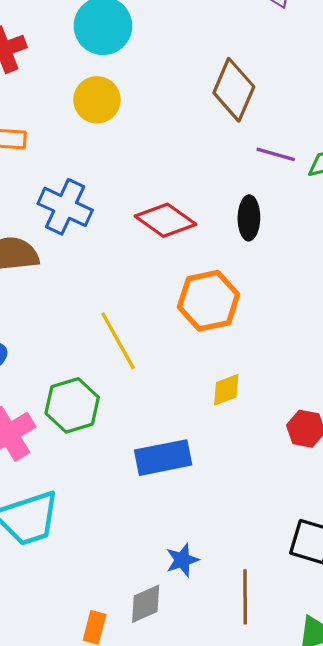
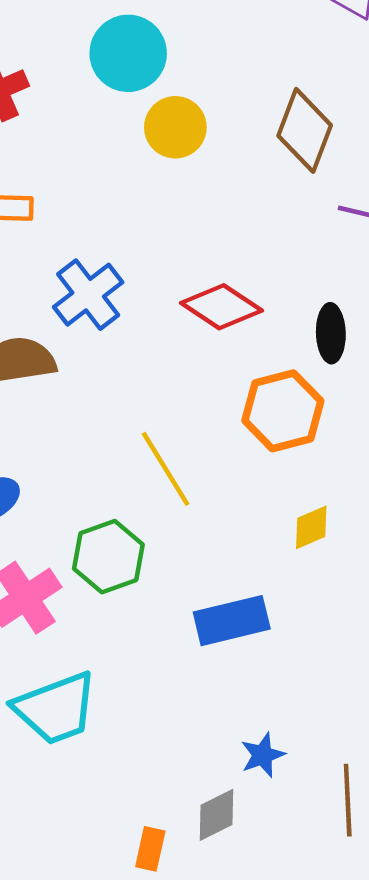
yellow circle: (97, 100) -> (175, 127), moved
blue cross: (65, 207) -> (88, 295), turned 30
black ellipse: (249, 218) -> (331, 333), moved

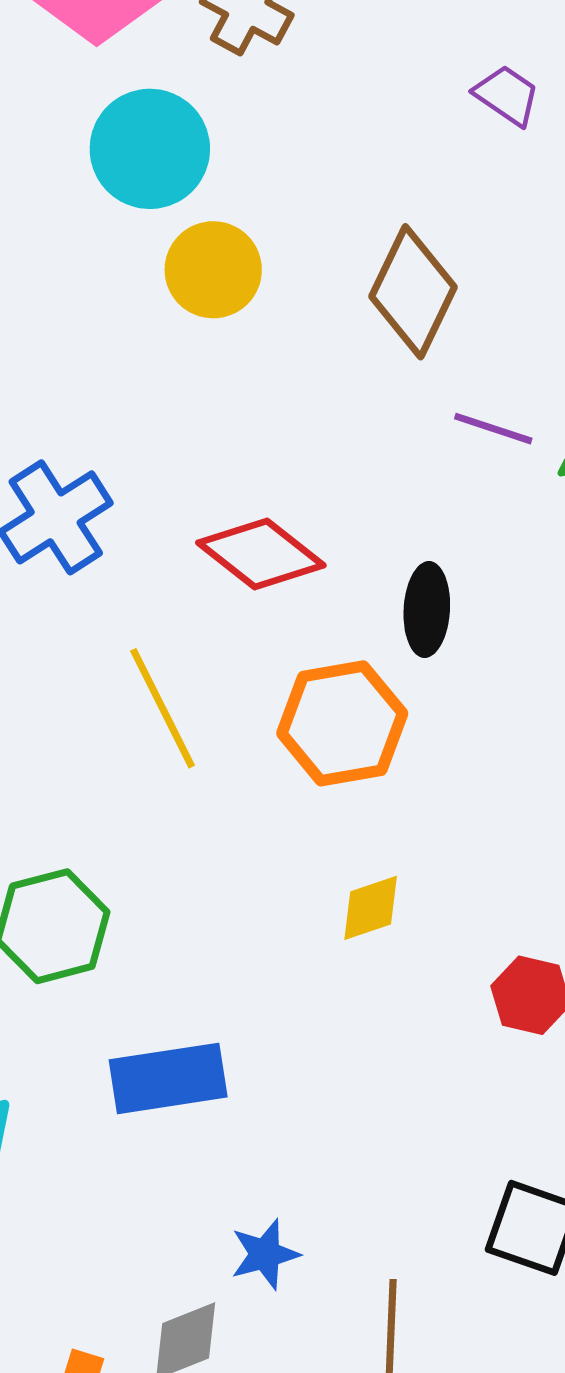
yellow line: (166, 469) -> (162, 708), moved
blue rectangle: (232, 621) -> (168, 1078), moved

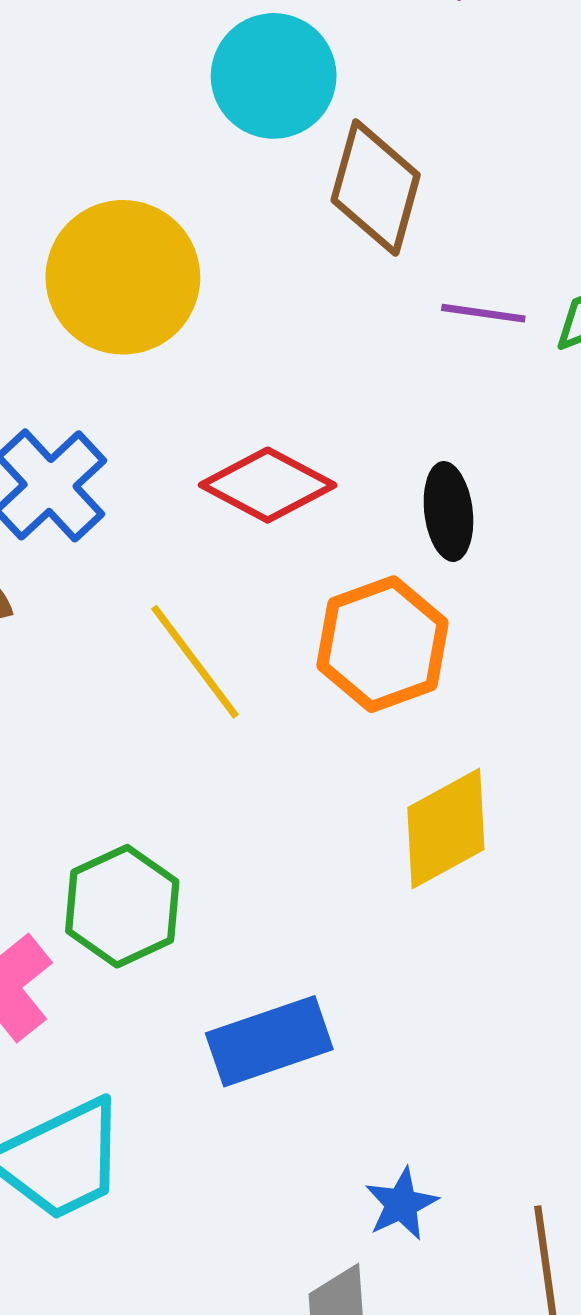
cyan circle: (150, 149) -> (274, 76), moved
yellow circle: (213, 270) -> (123, 277), moved, size x1.5
yellow diamond: (371, 908) -> (446, 828), size x1.6

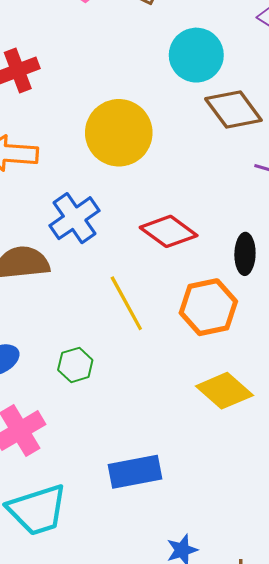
brown diamond: (376, 187) -> (233, 110), turned -60
yellow diamond: (446, 828) -> (224, 391), turned 62
green hexagon: (122, 906) -> (75, 365), moved, size x0.7

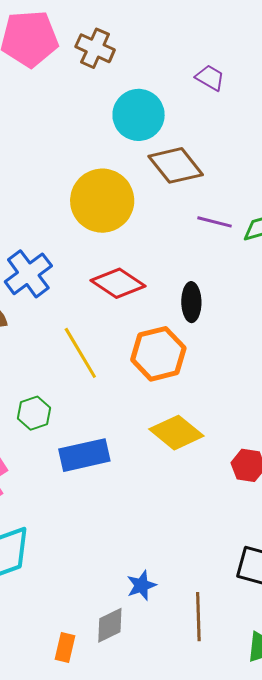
yellow circle: (119, 133) -> (102, 201), moved
blue rectangle: (135, 472) -> (84, 455), moved

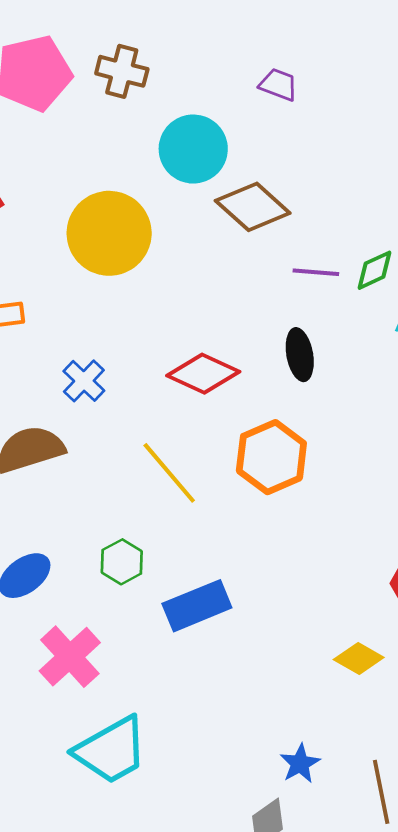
yellow circle: (102, 201) -> (109, 233), moved
blue cross: (28, 274) -> (84, 381), size x0.7
black ellipse: (191, 302) -> (300, 355), moved
yellow diamond: (176, 433) -> (359, 658), moved, size x0.7

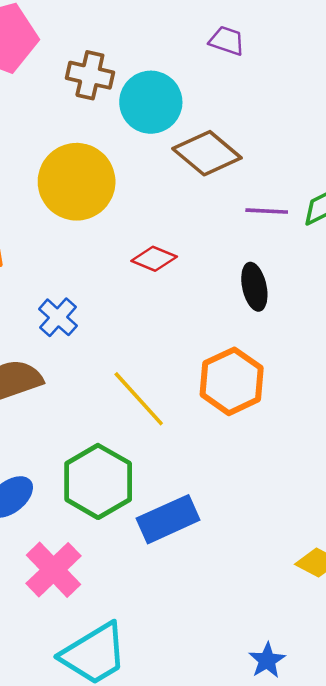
brown cross: (122, 71) -> (90, 75), moved
red diamond: (203, 374) -> (154, 259), moved, size x0.7
green hexagon: (122, 562) -> (98, 481), size x1.8

